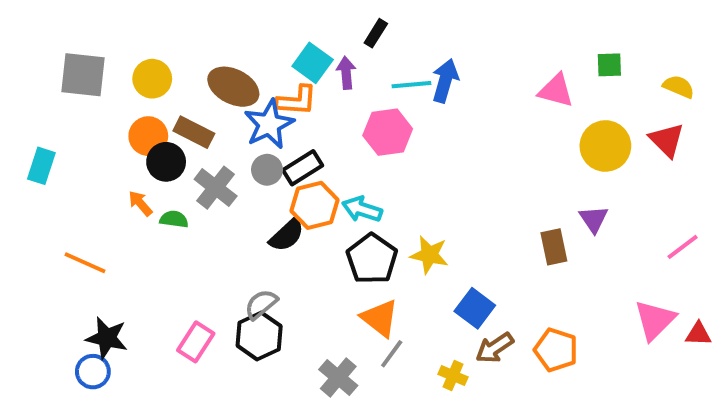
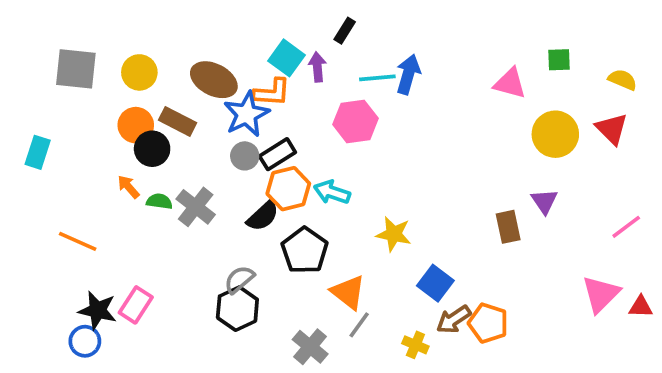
gray cross: (216, 188) -> (196, 207), moved
black pentagon: (372, 259) -> (305, 250), moved
pink rectangle: (196, 342) -> (136, 305), moved
orange pentagon: (556, 350) -> (488, 323), moved

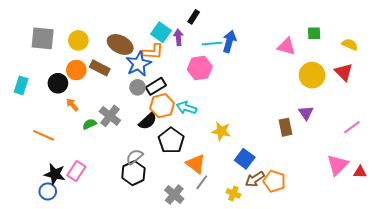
black circle: (152, 149) -> (58, 83), moved
green semicircle: (159, 201) -> (90, 124), moved, turned -32

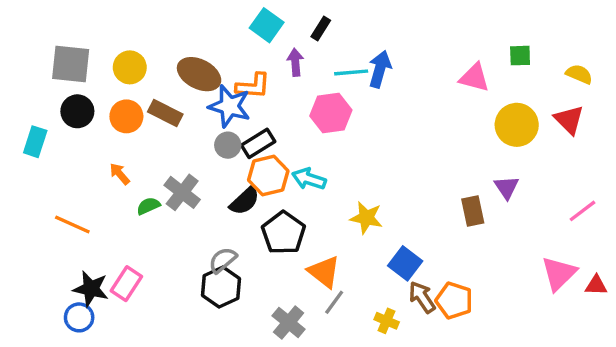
cyan square: (161, 32) -> (267, 25), moved
blue star: (139, 64) -> (229, 106), turned -30
black circle: (58, 83) -> (77, 111), moved
brown arrow: (255, 179) -> (422, 297), turned 90

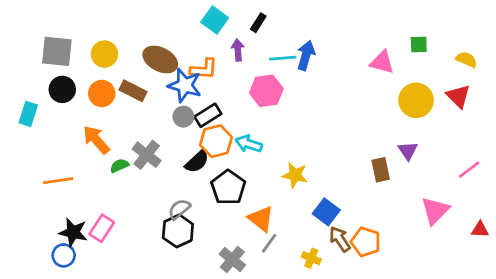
orange arrow: (120, 174) -> (96, 140), size x1.6
orange line: (72, 225) -> (58, 181), turned -32
pink triangle: (559, 274) -> (435, 211), moved

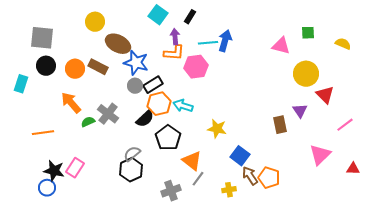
yellow circle: (104, 54) -> (95, 22), moved
orange L-shape: (204, 69) -> (174, 53), moved
red triangle: (458, 96) -> (325, 95), moved
yellow cross: (311, 258) -> (229, 190), turned -32
gray cross: (232, 260) -> (171, 191), turned 30

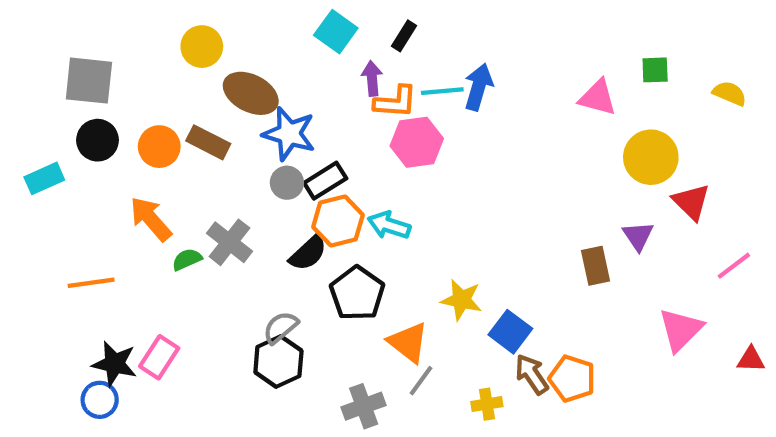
orange L-shape: (174, 53) -> (395, 102), moved
cyan rectangle: (21, 84) -> (44, 178), turned 48
yellow star: (217, 129) -> (461, 300), moved

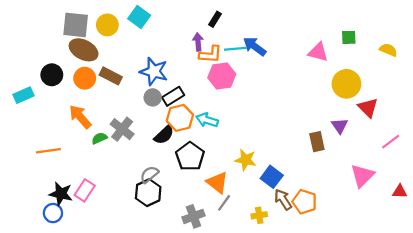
cyan square: (336, 32) -> (139, 17), moved
gray square: (89, 81) -> (76, 25), moved
blue arrow: (478, 87) -> (255, 46), turned -70
brown ellipse: (251, 93) -> (84, 50), moved

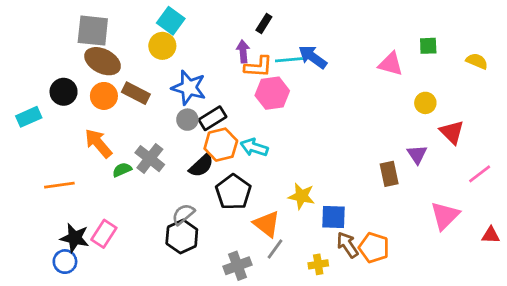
yellow circle: (107, 25) -> (162, 46), moved
yellow circle: (346, 84) -> (425, 103), size x0.6
blue square: (272, 177) -> (334, 217), turned -35

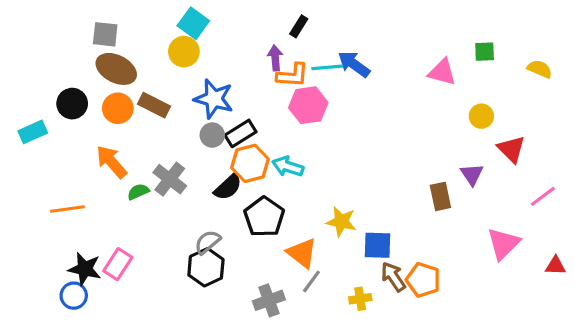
gray square: (93, 31) -> (105, 34), size x0.7

